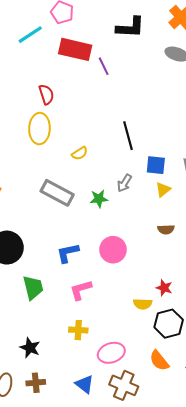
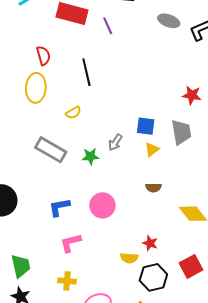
purple line: (104, 66) -> (108, 26), moved
black line: (128, 136) -> (86, 72), moved
green trapezoid: (33, 287) -> (21, 266), moved

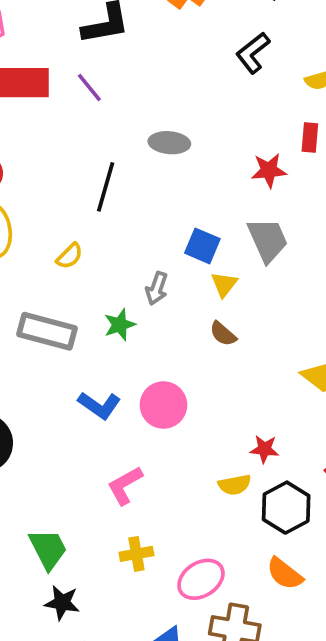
gray ellipse: (169, 21) -> (169, 143), moved
black line: (86, 72) -> (106, 187), moved, turned 44
blue square: (146, 126) -> (202, 246), turned 30
brown semicircle: (153, 188) -> (223, 334), moved, turned 56
blue L-shape: (59, 207) -> (99, 405), moved, turned -120

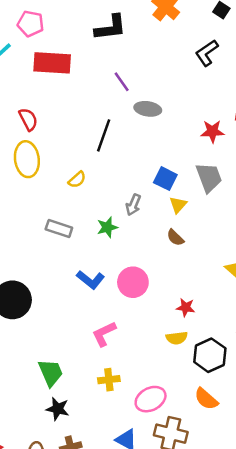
purple line: (89, 88) -> (122, 82), moved
gray rectangle: (47, 331) -> (59, 229), size x0.7
red star: (264, 449) -> (186, 307), moved

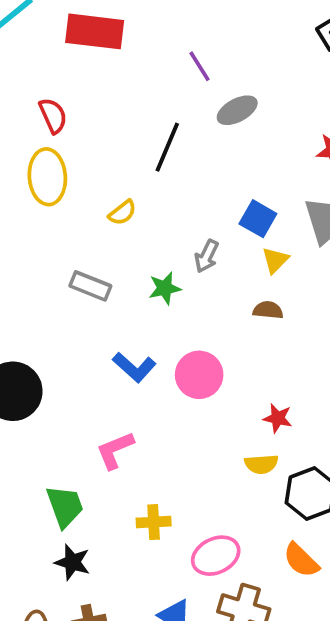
gray ellipse: (148, 109) -> (237, 110), turned -40
brown semicircle: (175, 238) -> (268, 310), turned 138
pink L-shape: (104, 334) -> (115, 450), moved

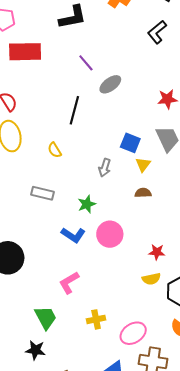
yellow semicircle: (122, 213) -> (55, 150), turned 105
green star: (165, 288) -> (87, 204), moved
black star: (72, 562) -> (35, 350), moved

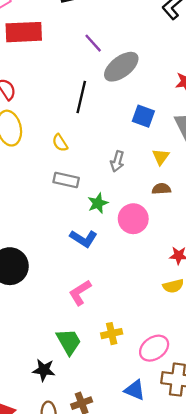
gray ellipse: (110, 84) -> (121, 67), size x1.4
blue square: (130, 143) -> (143, 116), moved
gray rectangle: (43, 193) -> (66, 180), moved
pink circle: (110, 234) -> (133, 219), moved
green trapezoid: (46, 318) -> (69, 342), moved

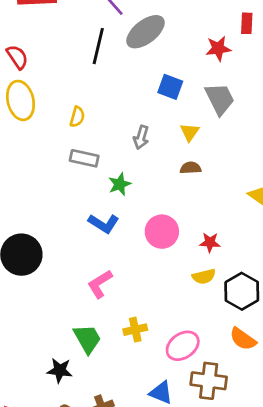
black line: (81, 97) -> (98, 46), moved
yellow semicircle: (60, 143) -> (77, 117), turned -132
pink circle: (133, 219) -> (162, 232), moved

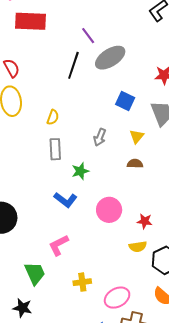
gray rectangle: (84, 158) -> (55, 149), turned 70
green trapezoid: (87, 339) -> (35, 273), moved

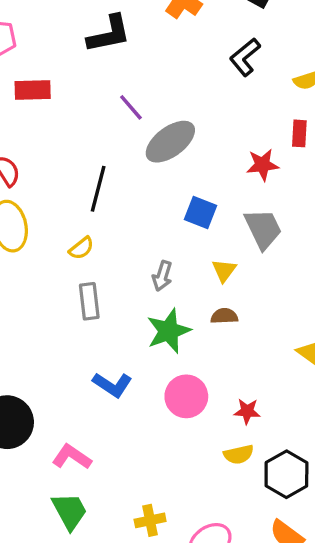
red rectangle: (30, 21) -> (33, 90), size x0.7
black line: (73, 65) -> (98, 189), moved
yellow semicircle: (53, 117) -> (81, 248), turned 35
green star: (80, 171) -> (169, 331), moved, size x1.5
pink L-shape: (59, 245) -> (72, 457), moved, turned 65

